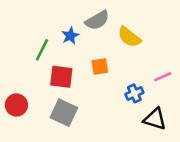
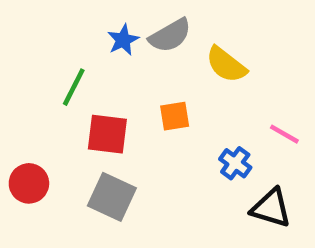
blue star: (70, 36) -> (123, 40), moved
pink line: (163, 77) -> (284, 134), turned 54
blue cross: (134, 93) -> (235, 163), turned -30

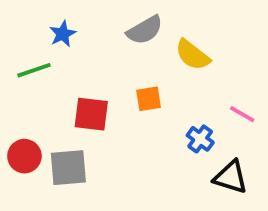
blue star: (123, 40) -> (63, 34), moved
green line: (74, 87) -> (34, 70), moved, turned 44
gray square: (112, 197) -> (68, 168), moved, turned -30

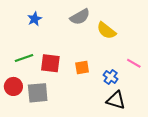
green line: (34, 70) -> (24, 58), moved
orange square: (149, 99) -> (82, 67), moved
black triangle: (231, 177) -> (116, 100), moved

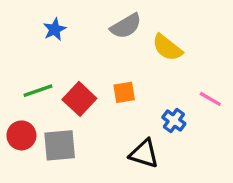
red square: (50, 63) -> (79, 99), turned 36
orange square: (82, 67) -> (124, 92), moved
black triangle: (116, 100) -> (144, 154), moved

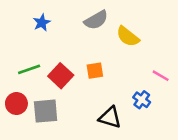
blue cross: (174, 120) -> (142, 100), moved

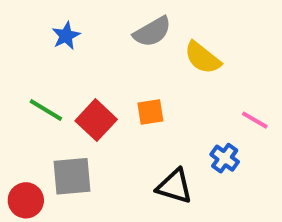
green line: (29, 69) -> (46, 110), turned 50
red circle: (16, 104) -> (26, 200), moved

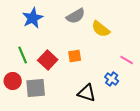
blue star: (66, 36) -> (33, 18), size x1.5
green line: (46, 110) -> (23, 55), turned 36
red circle: (26, 200) -> (13, 81), moved

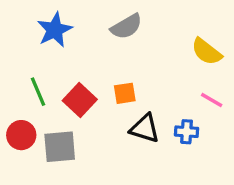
yellow semicircle: (101, 29) -> (207, 52), moved
blue cross: (112, 79) -> (187, 132), turned -32
black triangle: (87, 93) -> (145, 128), moved

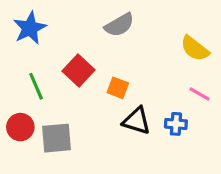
blue star: (55, 30) -> (30, 28), moved
orange square: (125, 93) -> (118, 88), turned 30
red square: (80, 100) -> (79, 70), moved

